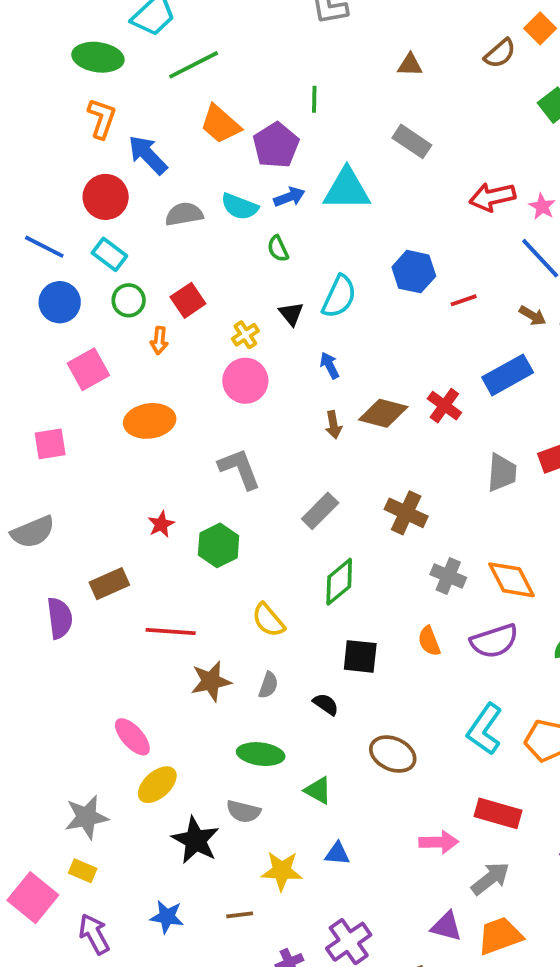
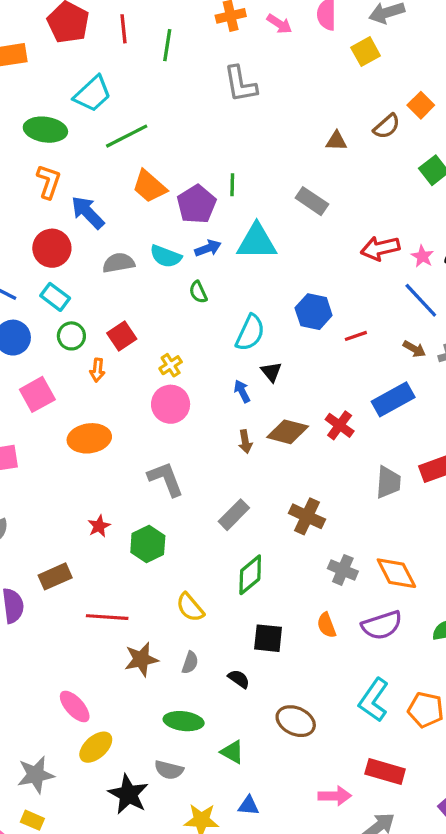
brown triangle: (410, 65) -> (336, 141), moved
green line: (314, 99) -> (232, 185), moved
black triangle: (291, 314) -> (271, 372), moved

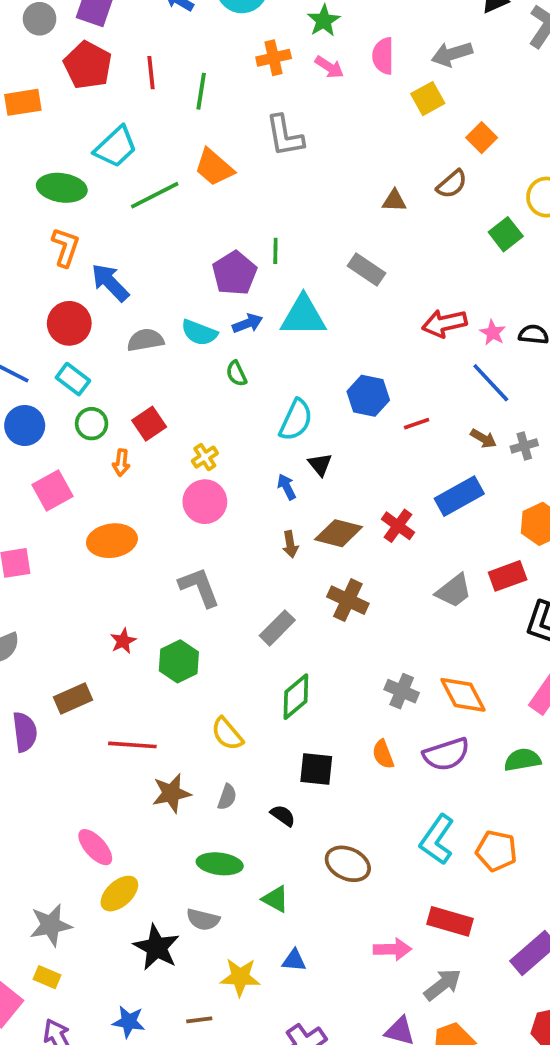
orange square: (421, 105) -> (482, 138), moved
orange trapezoid: (149, 186) -> (214, 167), moved
gray trapezoid: (388, 482) -> (454, 591), turned 48
brown cross: (307, 516) -> (348, 600), moved

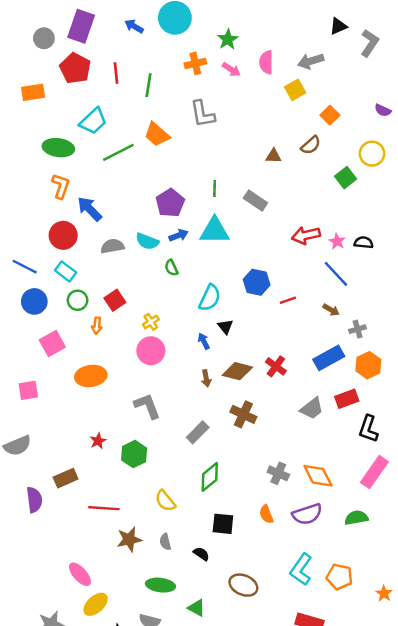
green line: (275, 251) -> (215, 188), moved
gray cross: (524, 446) -> (358, 329), moved
blue rectangle: (459, 496) -> (329, 358), moved
gray semicircle: (227, 797) -> (165, 542), turned 147

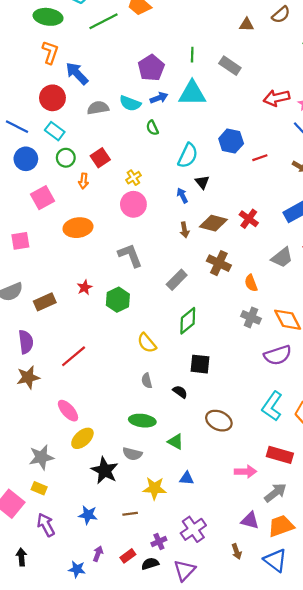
brown rectangle: (66, 478) -> (45, 302), moved
red line: (104, 508) -> (74, 356), moved, turned -44
orange semicircle: (266, 514) -> (251, 283), moved
brown star: (129, 539) -> (28, 377), moved

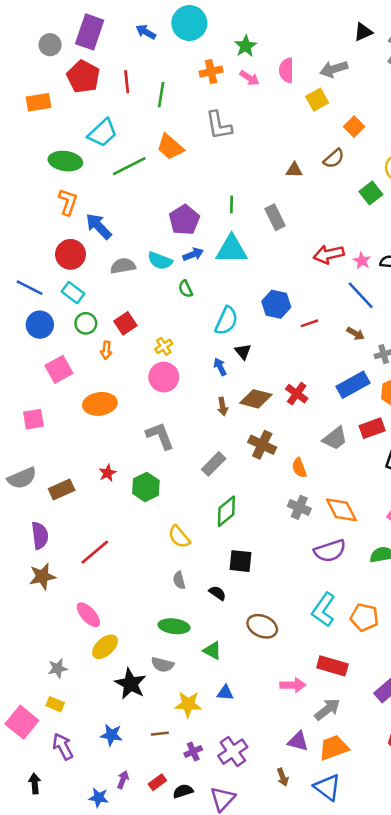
gray rectangle: (230, 66) -> (275, 217), turned 30
gray star: (41, 457) -> (58, 668), size x0.7
purple cross: (159, 541) -> (193, 752), moved

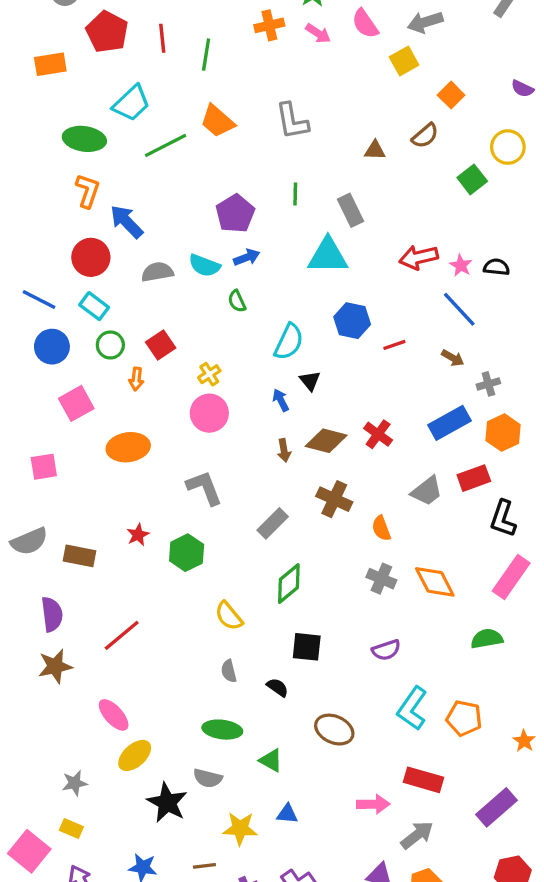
pink semicircle: (286, 70) -> (365, 24), turned -35
gray L-shape: (219, 125) -> (292, 121), moved
cyan triangle: (232, 249) -> (328, 256), moved
brown rectangle: (62, 490) -> (80, 556), turned 35
purple semicircle: (330, 551) -> (386, 650), moved, size x0.7

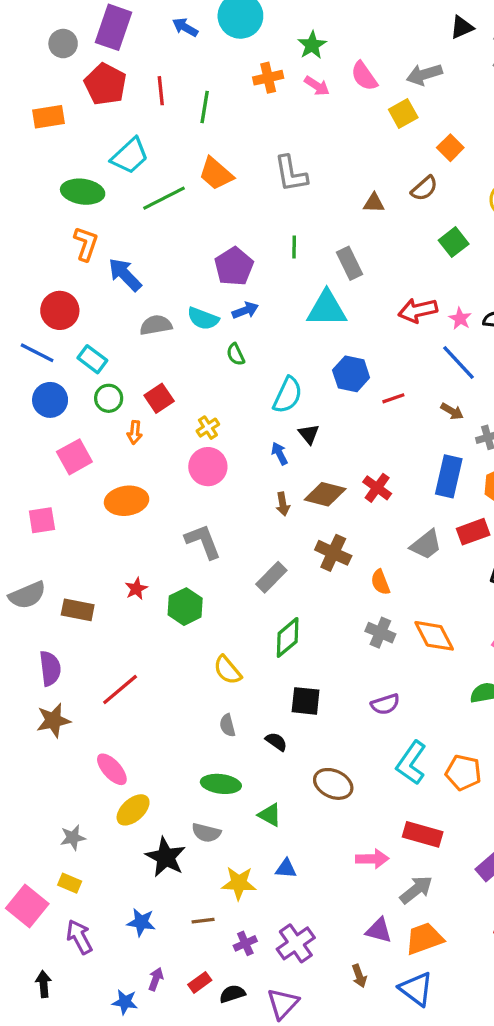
green square: (472, 179) -> (454, 242), moved
red circle: (91, 257) -> (60, 310), moved
blue rectangle: (449, 423) -> (449, 476), turned -48

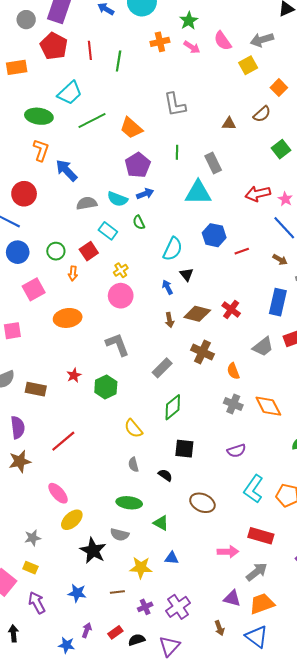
orange trapezoid: (216, 174) -> (131, 128), moved
cyan rectangle: (92, 359) -> (108, 231), moved

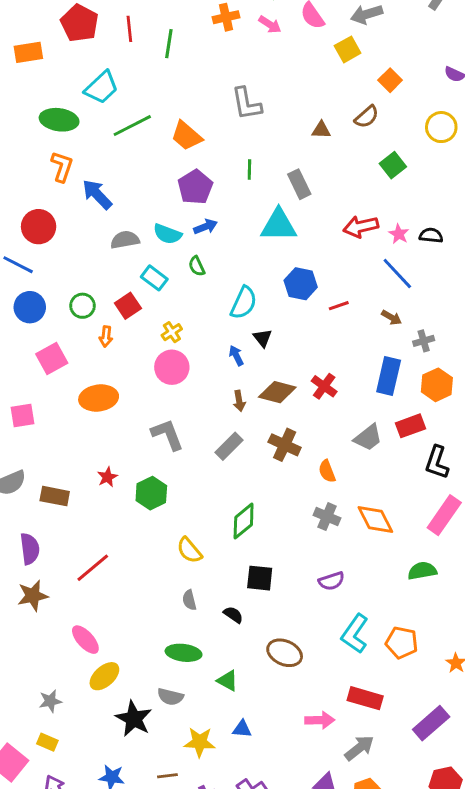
gray rectangle: (162, 368) -> (229, 446), moved

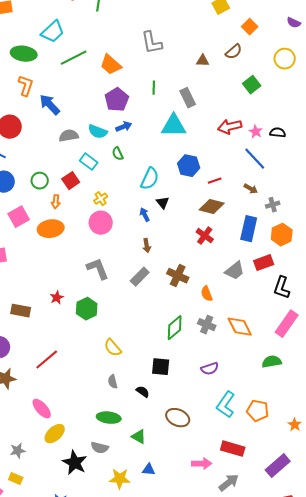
brown diamond: (277, 392) -> (212, 207), moved
orange ellipse: (99, 398) -> (51, 229), moved
green diamond: (244, 521) -> (175, 328), moved

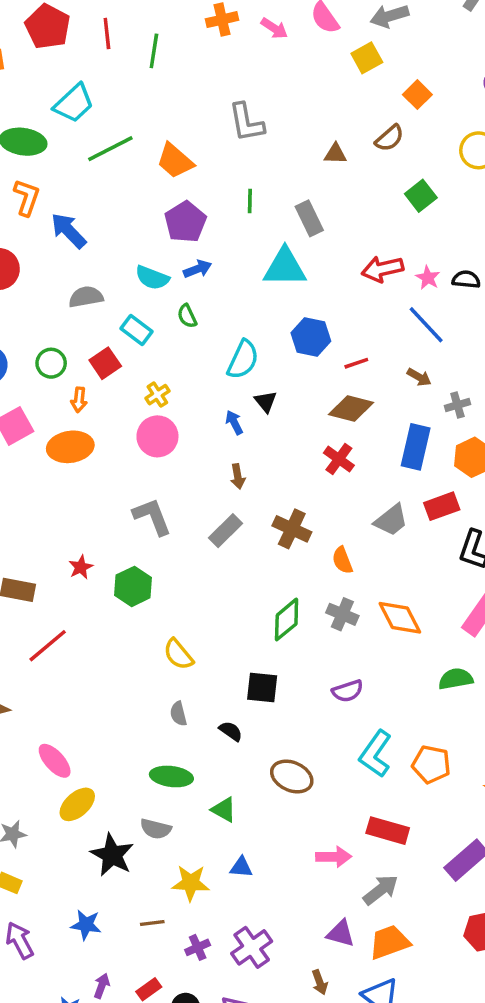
gray semicircle: (69, 136) -> (86, 297), moved
red line: (47, 360) -> (48, 646), moved

